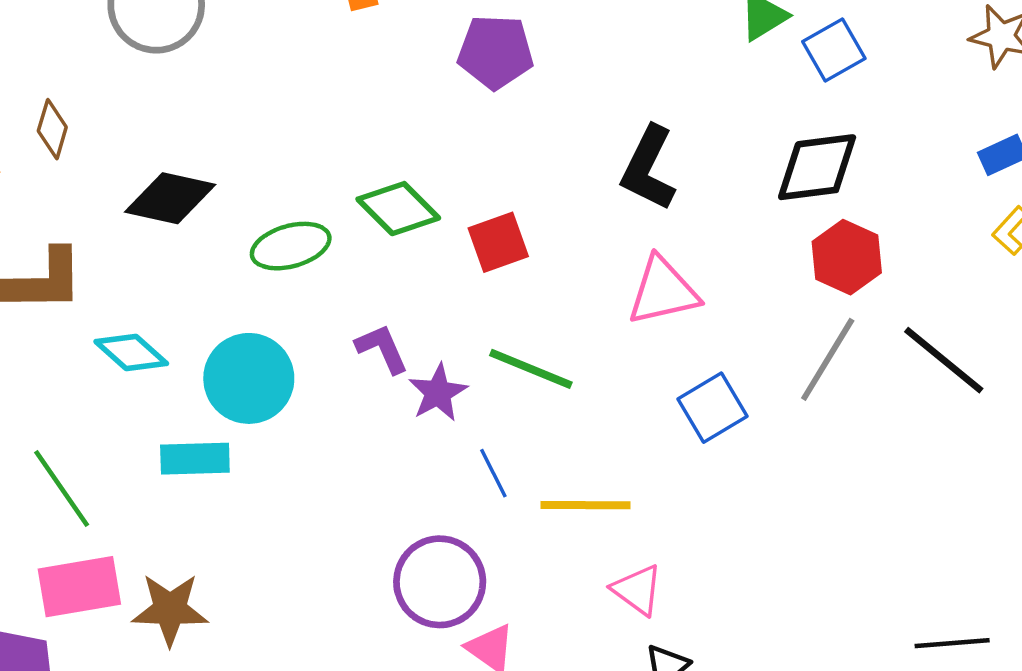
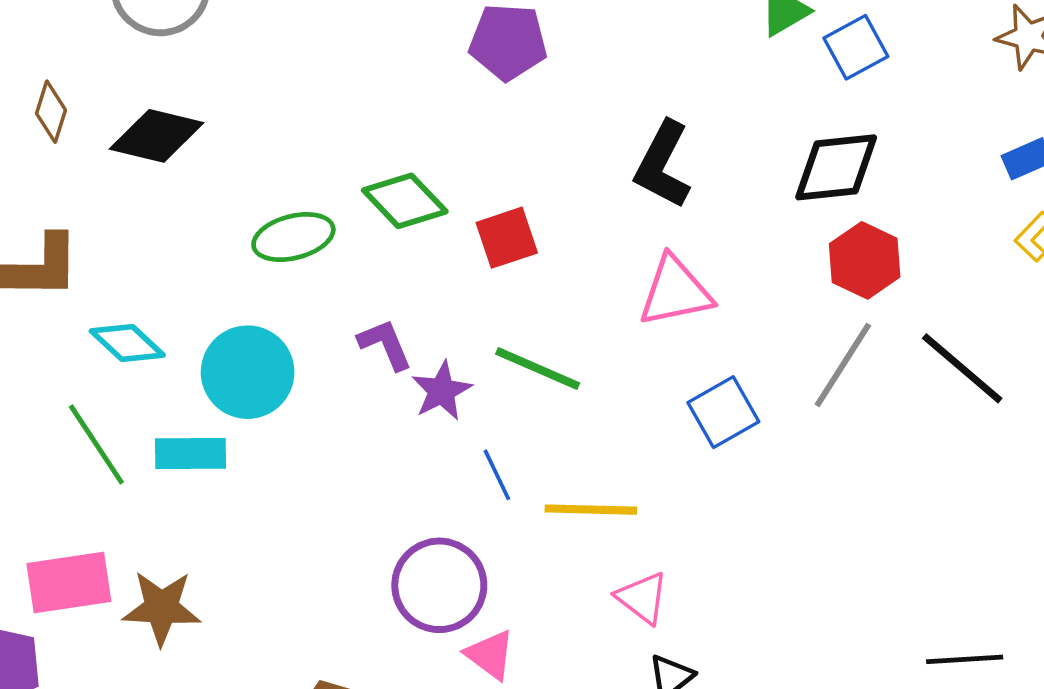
black diamond: (170, 198) -> (157, 136), moved
green line: (62, 489) -> (96, 444), moved

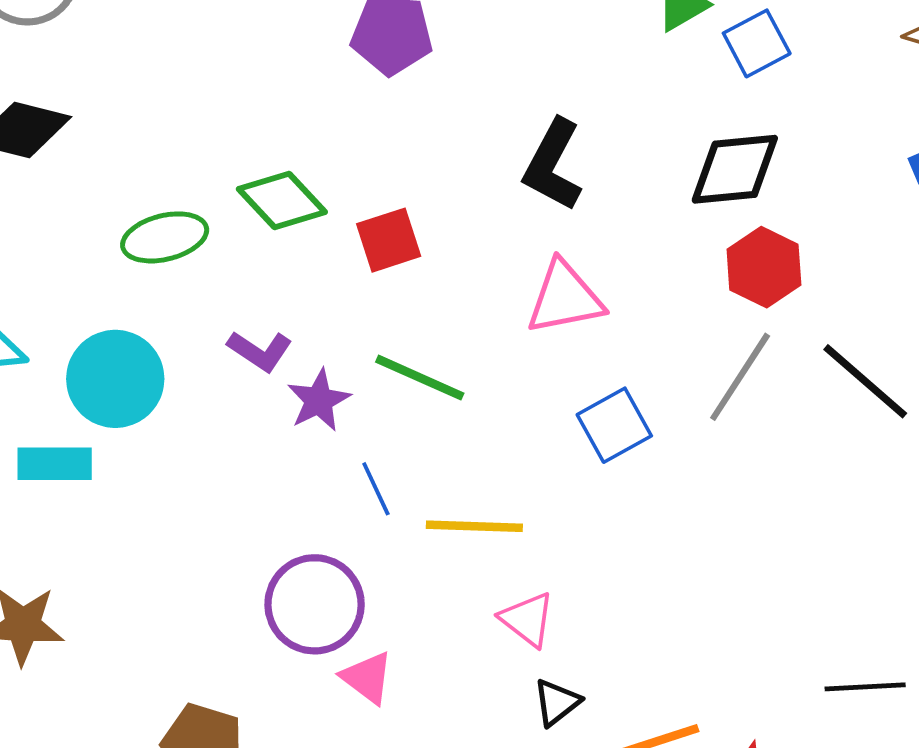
purple L-shape: (385, 344) -> (260, 351), turned 146

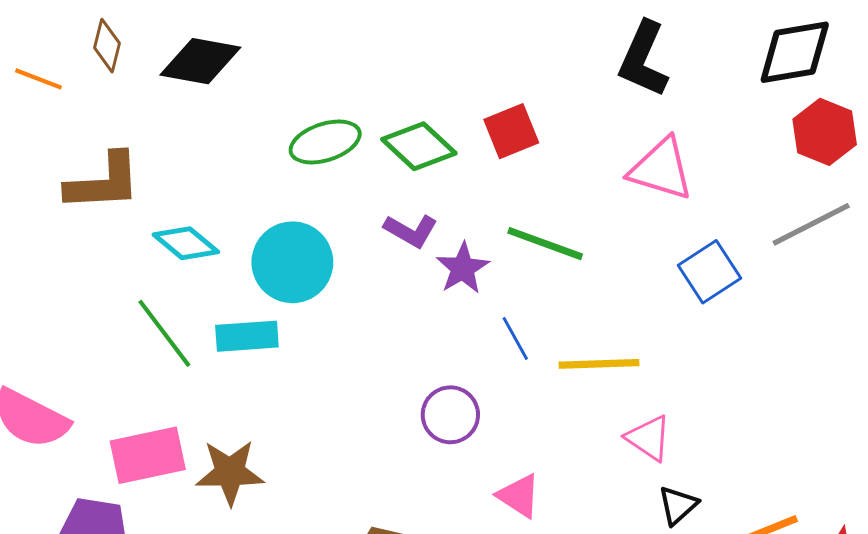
green diamond: (282, 200) -> (419, 146), moved
pink triangle: (565, 298) -> (661, 169), turned 32
gray line: (740, 377) -> (811, 224), turned 34
purple circle: (315, 604) -> (450, 415), moved, size x0.7

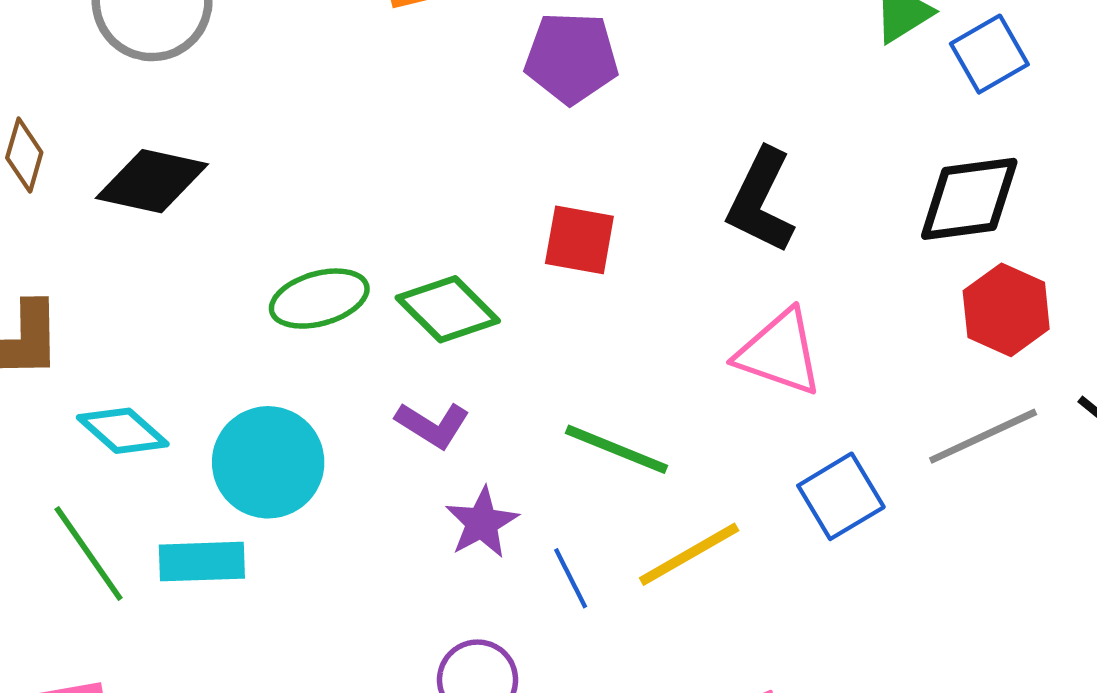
red square: (511, 131) -> (579, 240), moved, turned 30
purple star: (463, 268) -> (482, 523), moved
yellow line: (599, 364) -> (689, 554), moved, turned -30

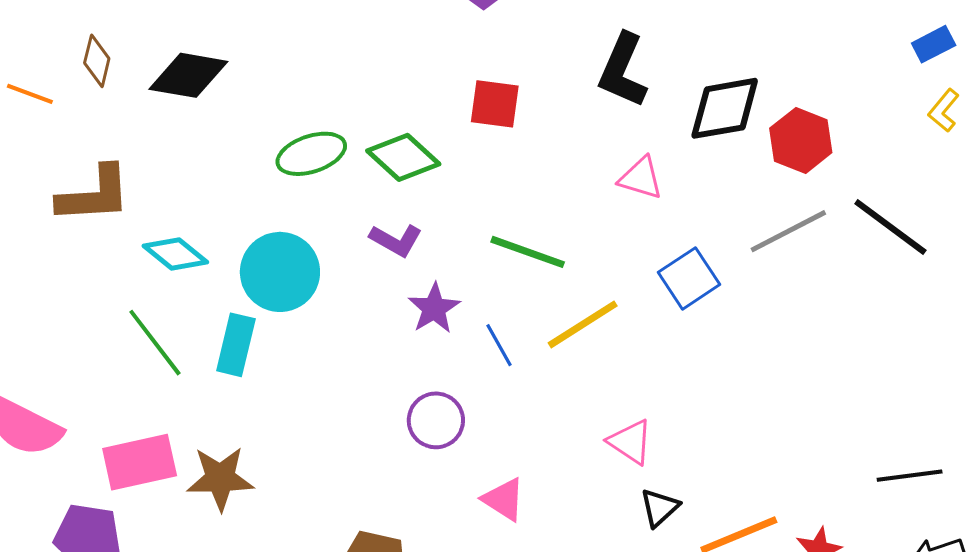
black diamond: (969, 199) -> (725, 108), moved
pink triangle: (779, 353) -> (641, 178), size x0.7
cyan rectangle: (202, 562) -> (236, 345), turned -72

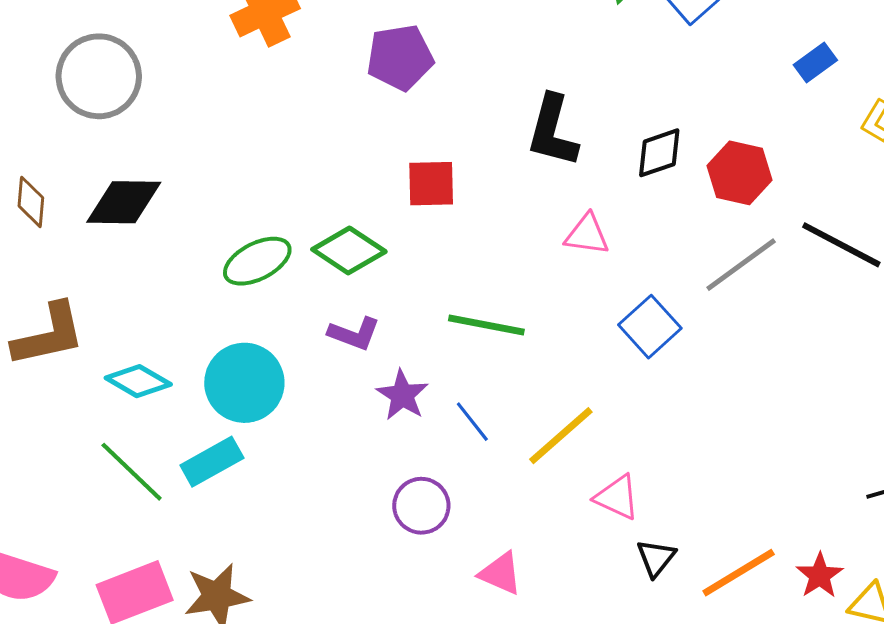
blue rectangle: (934, 44) -> (815, 62), moved
black diamond: (725, 108) -> (659, 153), size x0.7
yellow line: (583, 324) -> (561, 436), moved
cyan rectangle: (236, 345) -> (212, 462), turned 56

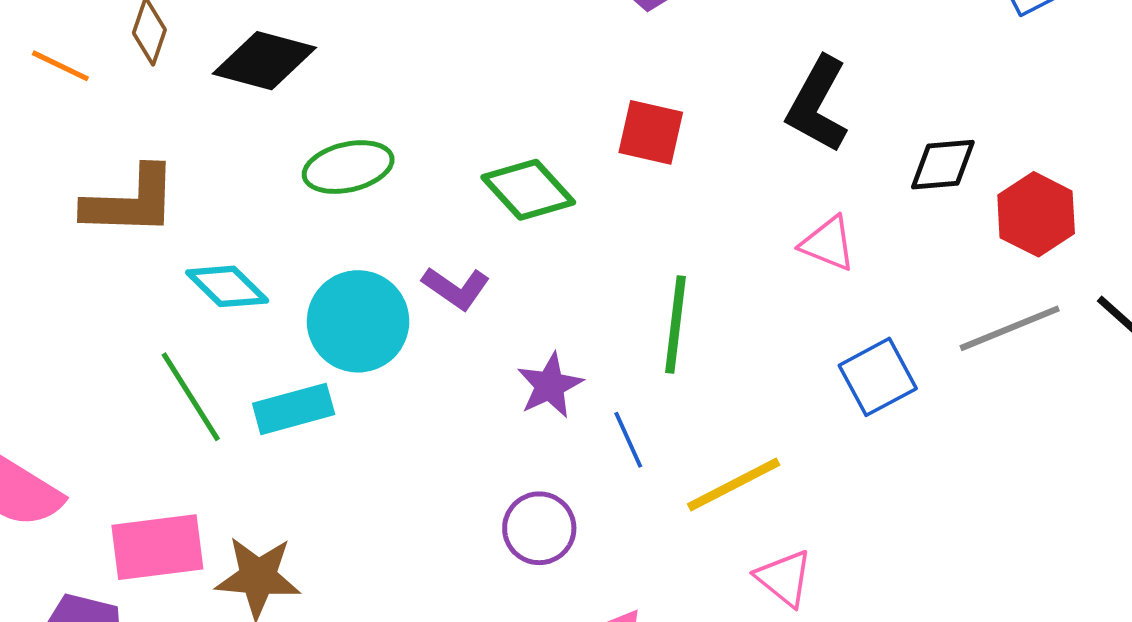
green ellipse: (257, 261) -> (348, 167), moved
green line: (486, 325) -> (676, 324), turned 72
purple L-shape: (354, 334) -> (456, 288), moved

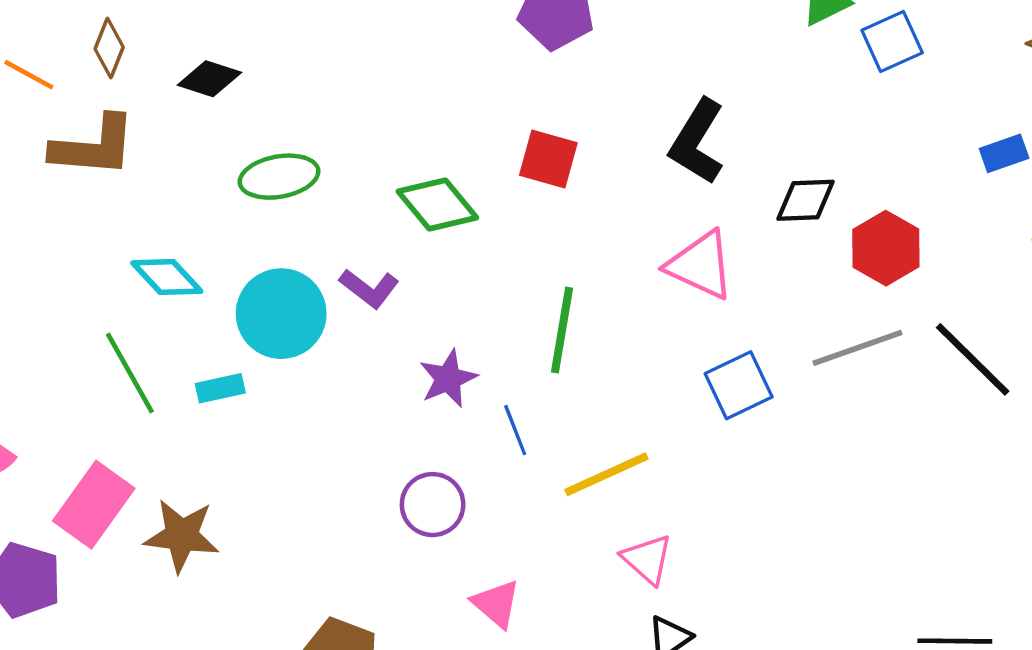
black diamond: (264, 61) -> (209, 79), size x0.7
brown L-shape: (130, 202) -> (94, 146), moved
pink triangle: (828, 244) -> (700, 265), size x1.4
cyan rectangle: (294, 409) -> (220, 388), size x0.7
pink rectangle: (157, 547) -> (94, 505), turned -50

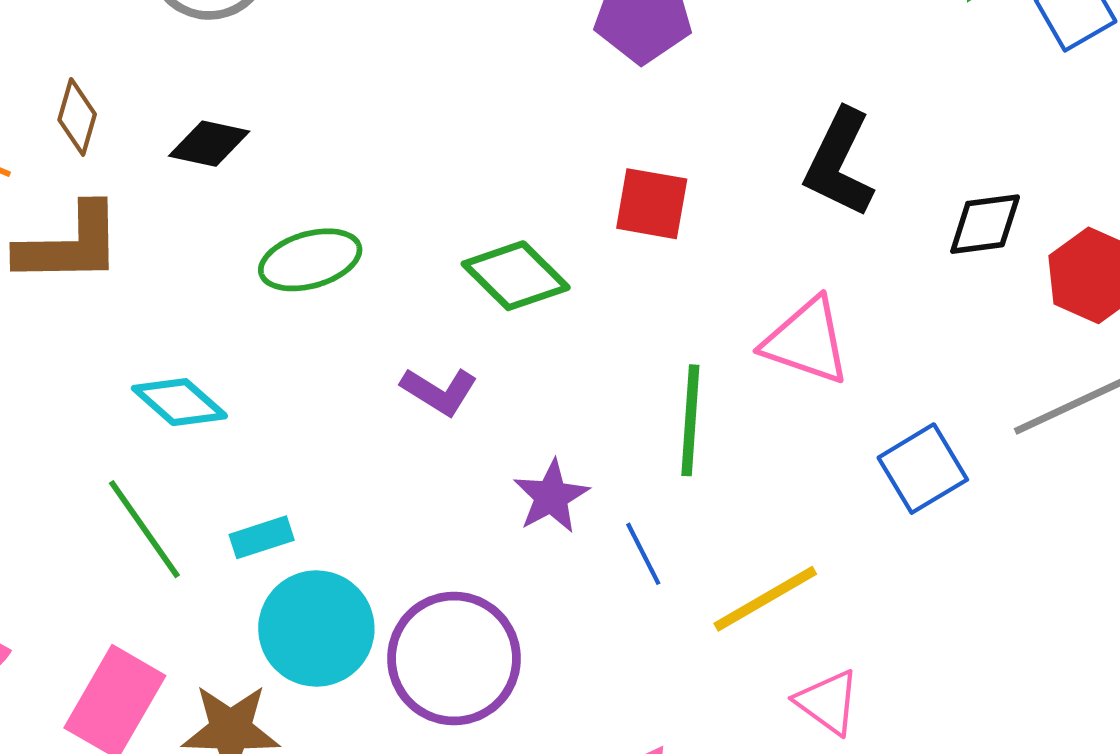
pink triangle: (700, 265) -> (807, 341), moved
cyan circle: (281, 314) -> (316, 629), moved
purple circle: (433, 505) -> (454, 659), moved, size x1.6

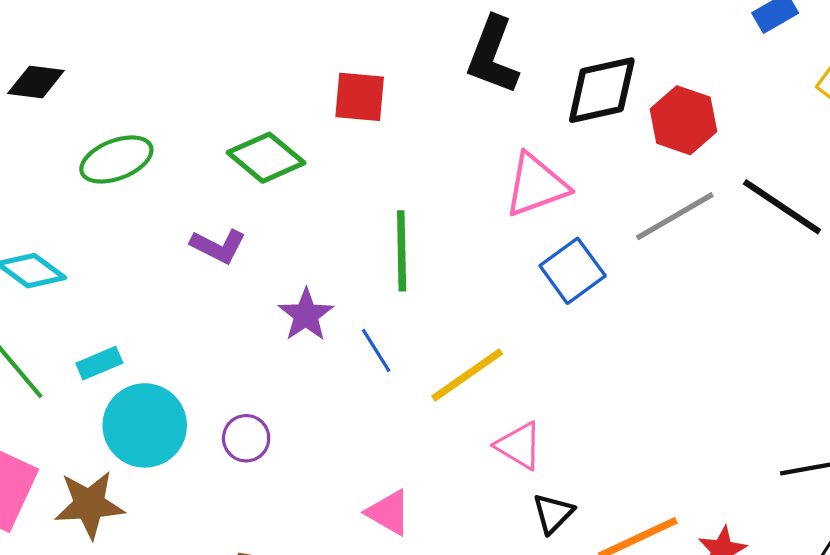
black diamond: (985, 224) -> (602, 90), size x1.4
pink triangle: (807, 341) -> (536, 185), moved, turned -34
purple circle: (454, 659) -> (246, 438), size x0.5

